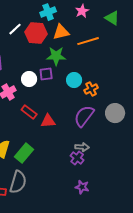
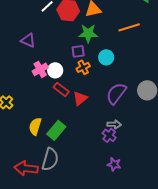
orange line: (88, 41) -> (129, 27), moved
white circle: (29, 79) -> (55, 70), moved
orange cross: (91, 89) -> (83, 67), moved
red triangle: (48, 121) -> (80, 98), turned -35

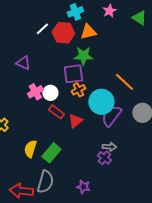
orange line: (129, 27) -> (124, 82), moved, turned 60
purple square: (78, 51) -> (73, 74), size x1.5
cyan circle: (106, 57) -> (101, 102), moved, size x1.6
purple star: (114, 164) -> (83, 187), moved

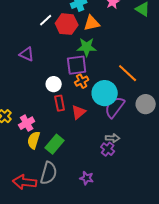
pink cross: (35, 92) -> (27, 123), moved
red rectangle: (56, 112) -> (60, 103), turned 42

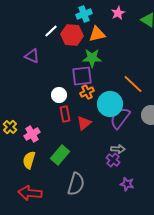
purple triangle: (27, 54) -> (32, 56), moved
yellow semicircle: (34, 140) -> (29, 160), moved
gray semicircle: (49, 173) -> (76, 184), moved
purple star: (87, 178) -> (127, 184), moved

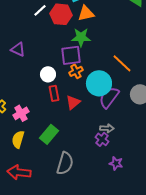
purple triangle: (32, 56) -> (18, 49), moved

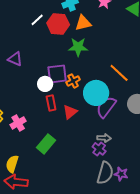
purple square: (71, 55) -> (57, 74), moved
yellow semicircle: (18, 139) -> (12, 164), moved
gray semicircle: (65, 163) -> (105, 173), moved
purple star: (116, 163) -> (121, 174), moved

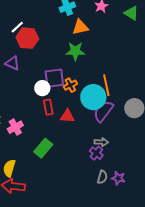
white line: (37, 20) -> (17, 27), moved
red hexagon: (58, 24) -> (27, 38), moved
orange line: (119, 73) -> (106, 85), moved, turned 35
red triangle: (70, 112) -> (67, 116), turned 42
gray semicircle: (105, 173) -> (102, 177), size x0.6

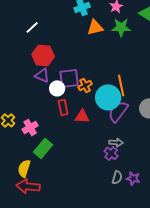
red hexagon: (27, 38) -> (43, 55), moved
green star: (75, 51) -> (121, 27), moved
purple triangle: (12, 63) -> (42, 75), moved
green rectangle: (43, 148) -> (43, 148), moved

